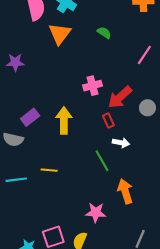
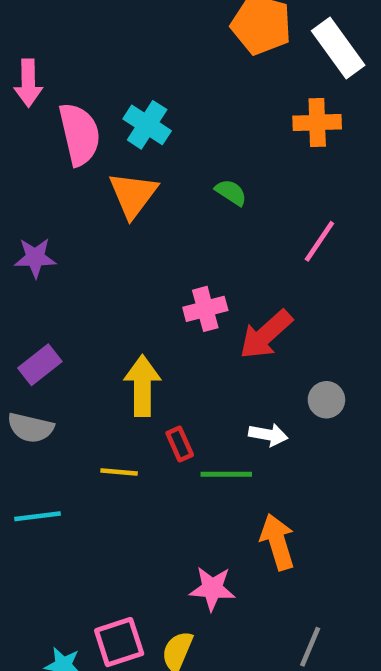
gray circle: (147, 108) -> (326, 400), moved
purple rectangle: (30, 117) -> (40, 365), moved
red rectangle: (108, 120) -> (180, 444), moved
green line: (102, 161) -> (226, 474), turned -60
yellow line: (49, 170) -> (119, 472), moved

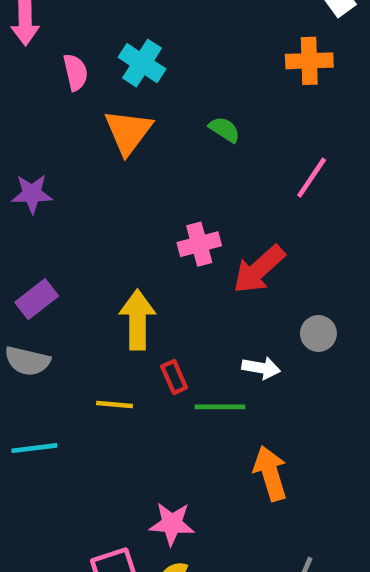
pink semicircle: (79, 134) -> (76, 72), size x0.6
pink star: (212, 588) -> (172, 524), moved

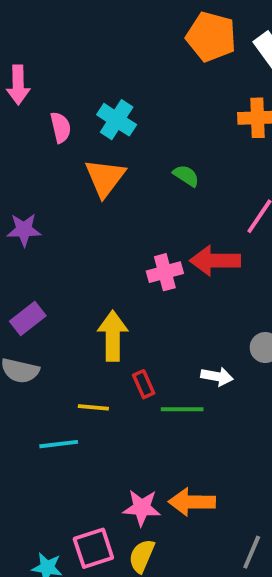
red arrow: (259, 269) -> (215, 261), moved, turned 42
cyan line: (34, 448) -> (59, 444), moved
orange arrow: (270, 473) -> (192, 502), moved, turned -72

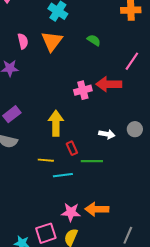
pink semicircle: (61, 127) -> (23, 41), moved
white arrow: (217, 376) -> (107, 134), moved
cyan line: (59, 444) -> (63, 175), moved

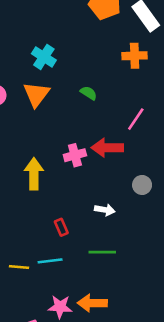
yellow arrow: (56, 123) -> (34, 174), moved
gray circle: (135, 129) -> (142, 185), moved
yellow line: (46, 160) -> (19, 267), moved
green line: (92, 161) -> (102, 252), moved

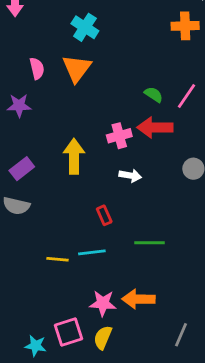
green semicircle: (89, 93) -> (154, 95), moved
white arrow: (105, 210) -> (130, 176), moved

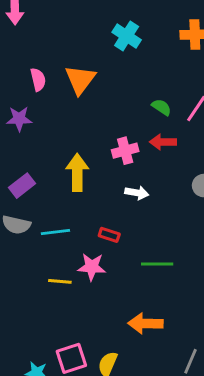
cyan cross: (85, 27) -> (127, 36), moved
red arrow: (155, 127) -> (163, 142), size x0.7
red rectangle: (104, 215) -> (109, 235), turned -48
cyan line: (92, 252) -> (55, 232), moved
pink star: (103, 303) -> (92, 267), moved

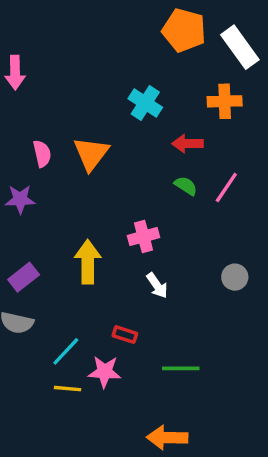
red arrow: (163, 142) -> (187, 144), moved
white arrow: (137, 193) -> (157, 285), turned 45
cyan line: (55, 232) -> (66, 351), moved, turned -40

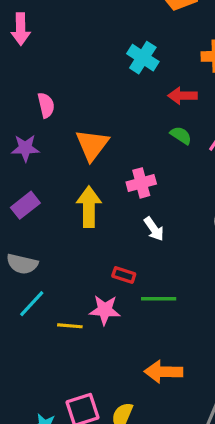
orange triangle: (91, 154) -> (92, 145), moved
purple rectangle: (24, 277) -> (25, 205), moved
cyan line: (66, 351) -> (32, 304), moved
green line: (181, 368) -> (159, 299), moved

